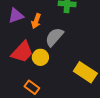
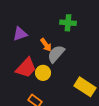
orange arrow: (36, 21) -> (46, 45), moved, turned -56

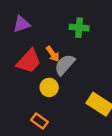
purple triangle: (20, 34) -> (22, 24), moved
red trapezoid: (26, 68) -> (29, 61), moved

